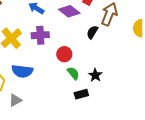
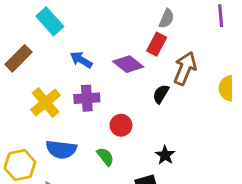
green semicircle: (73, 73) -> (105, 157), moved

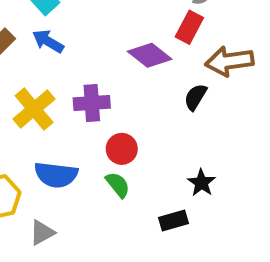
blue arrow: (81, 60) -> (48, 41), moved
brown arrow: (185, 68) -> (229, 61), turned -120
red circle: (121, 125) -> (122, 149), moved

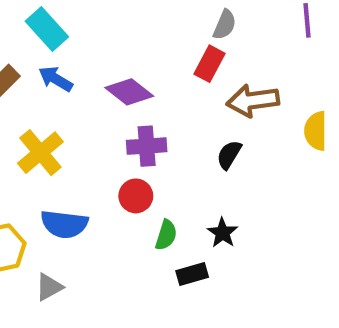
purple diamond: (150, 55) -> (129, 92), moved
black semicircle: (195, 97) -> (229, 155), moved
purple cross: (92, 103) -> (147, 146), moved
green semicircle: (118, 185) -> (166, 235), moved, turned 56

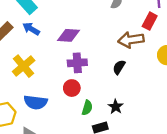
red rectangle: (209, 64) -> (150, 21), moved
purple diamond: (129, 92) -> (68, 35), turned -35

